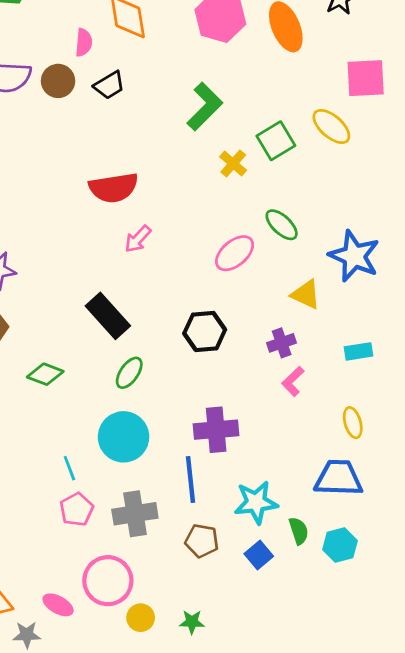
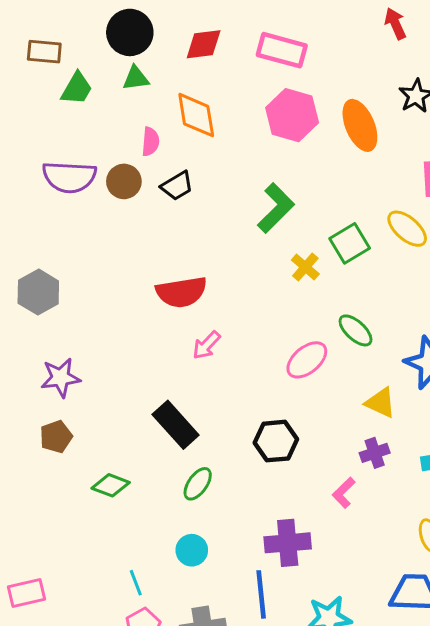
purple cross: (282, 343) -> (375, 453), moved
pink L-shape: (293, 381) -> (344, 493), moved
cyan circle: (124, 437) -> (192, 550), size x0.6

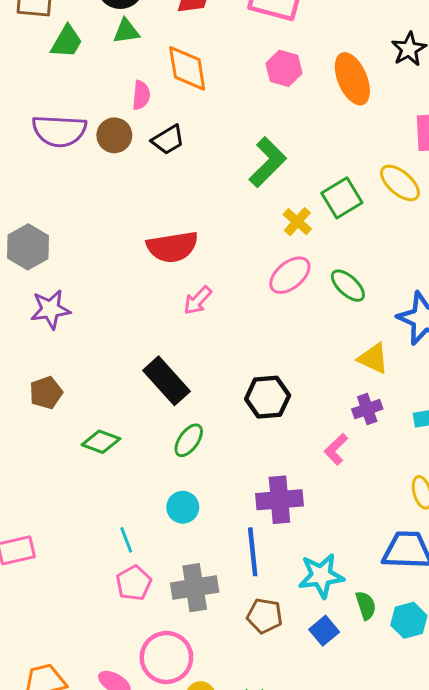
pink hexagon: (292, 115) -> (284, 68), size x0.7
pink ellipse: (307, 360) -> (290, 275), moved
purple star: (60, 378) -> (50, 309), moved

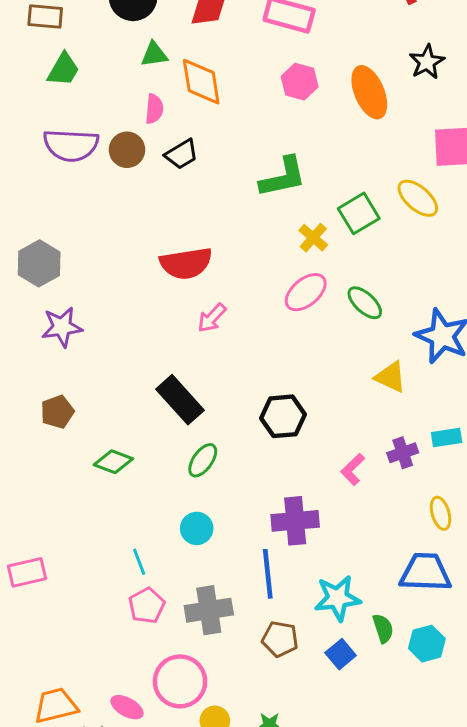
green triangle: (126, 31) -> (154, 54), moved
green trapezoid: (67, 42) -> (63, 70), moved
green L-shape: (268, 162) -> (283, 177), turned 33
purple cross: (367, 409) -> (403, 453), moved

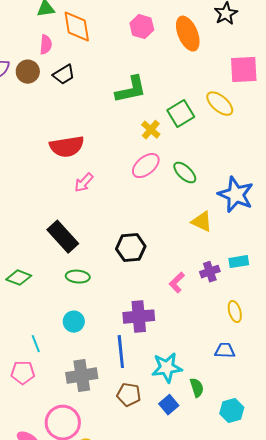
green ellipse: (203, 460) -> (78, 277), turned 60
blue trapezoid: (425, 572) -> (225, 351), size x0.6
pink pentagon: (147, 606) -> (23, 373), moved, turned 30
cyan hexagon: (427, 644) -> (232, 411), moved

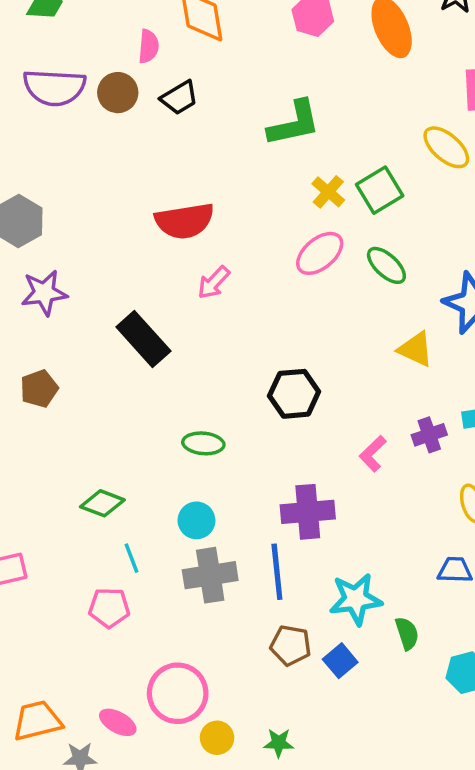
green square: (181, 114) -> (380, 190), moved
black rectangle: (63, 237) -> (143, 339), moved
green diamond: (19, 278) -> (102, 503), moved
gray cross: (82, 376) -> (210, 575), moved
blue square: (169, 405) -> (340, 661), moved

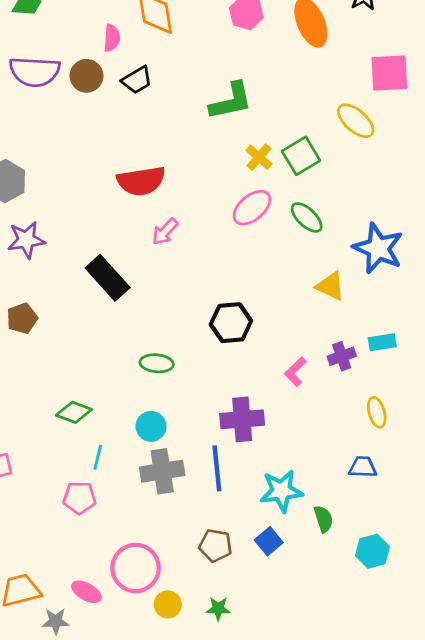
cyan line: (131, 558) -> (98, 457), turned 35
brown pentagon: (291, 645) -> (216, 546), moved

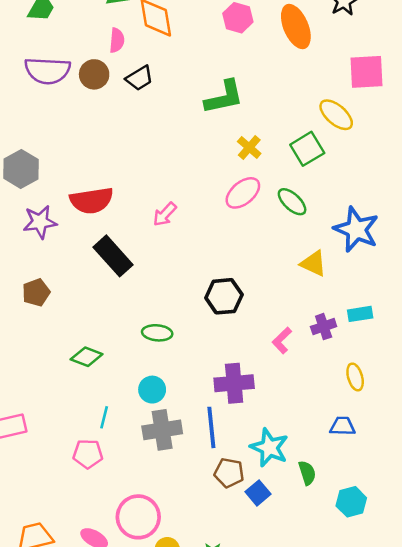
green square: (301, 156) -> (307, 149), moved
red semicircle: (141, 181) -> (92, 200), moved
green diamond: (74, 412) -> (87, 357), moved
cyan star: (281, 491) -> (269, 448), turned 30
brown pentagon: (216, 546) -> (229, 473), moved

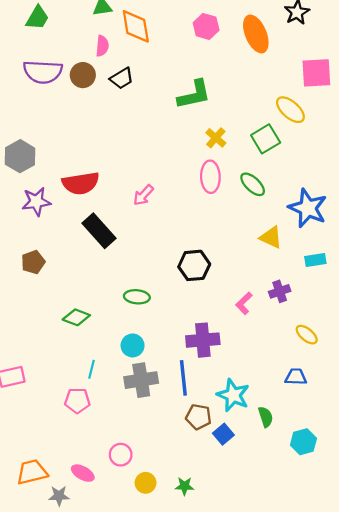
pink ellipse: (243, 193) -> (210, 177), turned -52
cyan rectangle: (360, 314) -> (315, 260), moved
yellow ellipse: (355, 377) -> (307, 335), turned -35
pink circle: (138, 517) -> (121, 455), size x0.6

